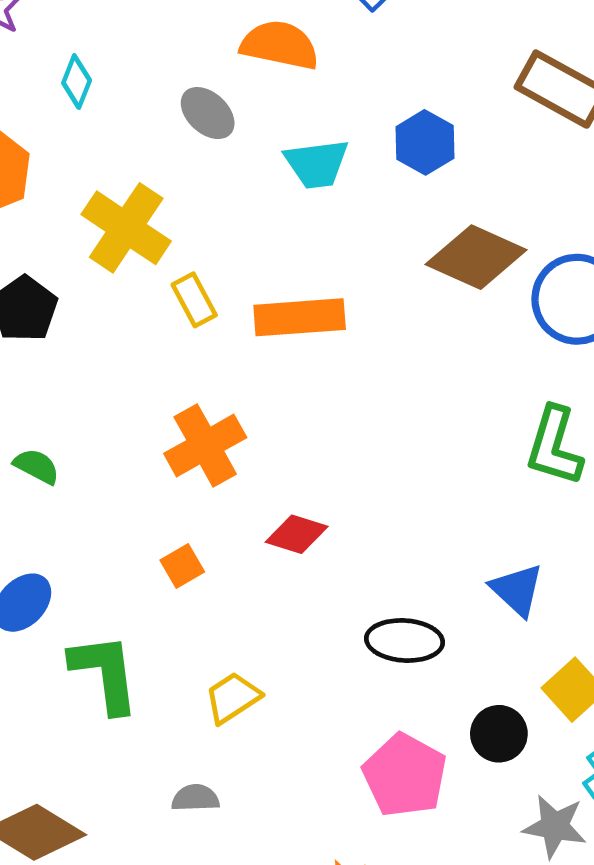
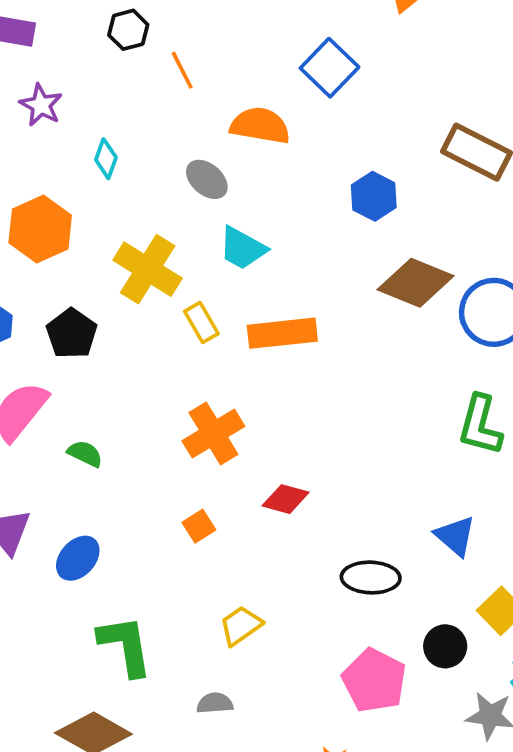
cyan trapezoid: (317, 164) -> (243, 248), moved, turned 38
green L-shape: (105, 673) -> (125, 646), moved

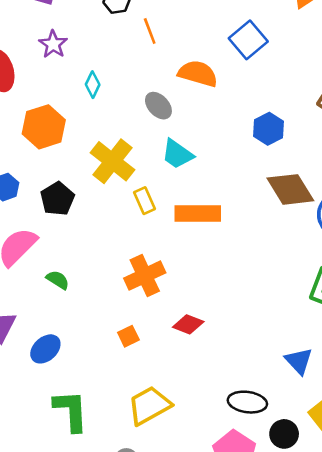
brown diamond: (416, 283) -> (290, 189), turned 30
black ellipse: (371, 577) -> (247, 402), moved
yellow trapezoid: (241, 626) -> (149, 405), size x1.5

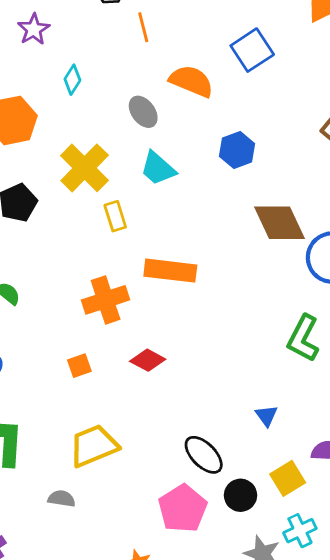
blue hexagon: (269, 129) -> (237, 150), moved
orange rectangle: (198, 214) -> (170, 271), moved
blue triangle: (299, 361) -> (266, 416), size x0.7
black ellipse: (247, 402) -> (204, 455), turned 30

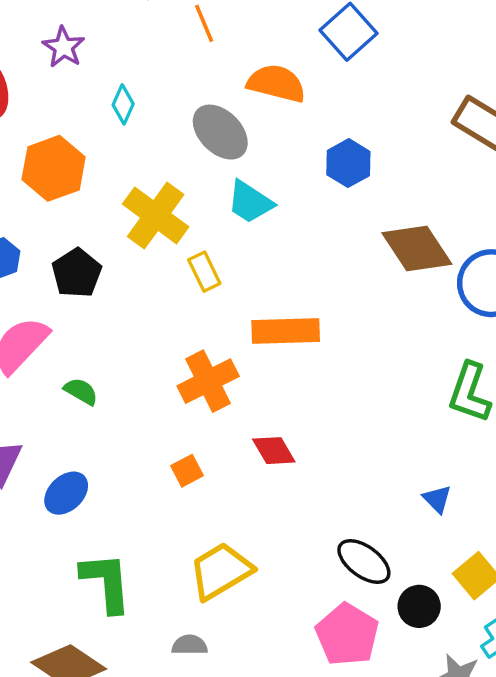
gray ellipse: (143, 112) -> (220, 132), size x1.4
red diamond: (148, 360) -> (274, 451), turned 40

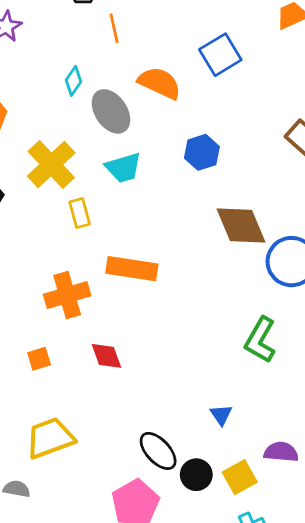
cyan diamond: (123, 104) -> (74, 81), moved
cyan trapezoid: (250, 202) -> (123, 168), turned -60
black circle: (419, 606) -> (196, 475), moved

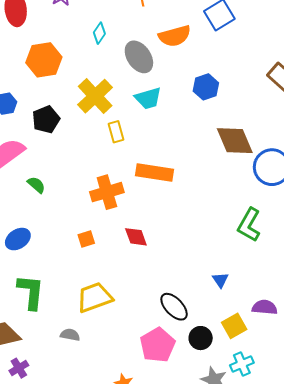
cyan diamond: (74, 81) -> (99, 33), moved
orange semicircle: (159, 83) -> (175, 36), turned 140
black circle: (196, 475) -> (201, 338), moved

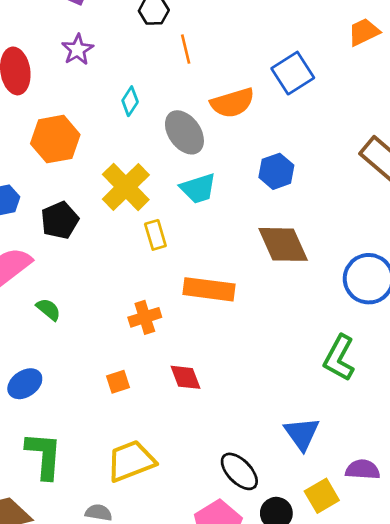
brown diamond: (235, 141) -> (283, 244), moved
orange cross: (107, 192) -> (145, 317), size x0.7
blue triangle: (220, 280) -> (302, 434), size x1.6

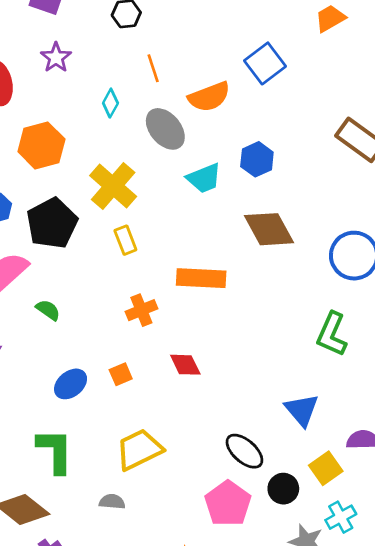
orange line: (186, 49) -> (153, 68), moved
cyan trapezoid: (198, 188) -> (204, 178), moved
black pentagon: (60, 220) -> (52, 223), size x1.4
yellow rectangle: (155, 235) -> (125, 240), moved
blue ellipse: (25, 384) -> (71, 384), moved

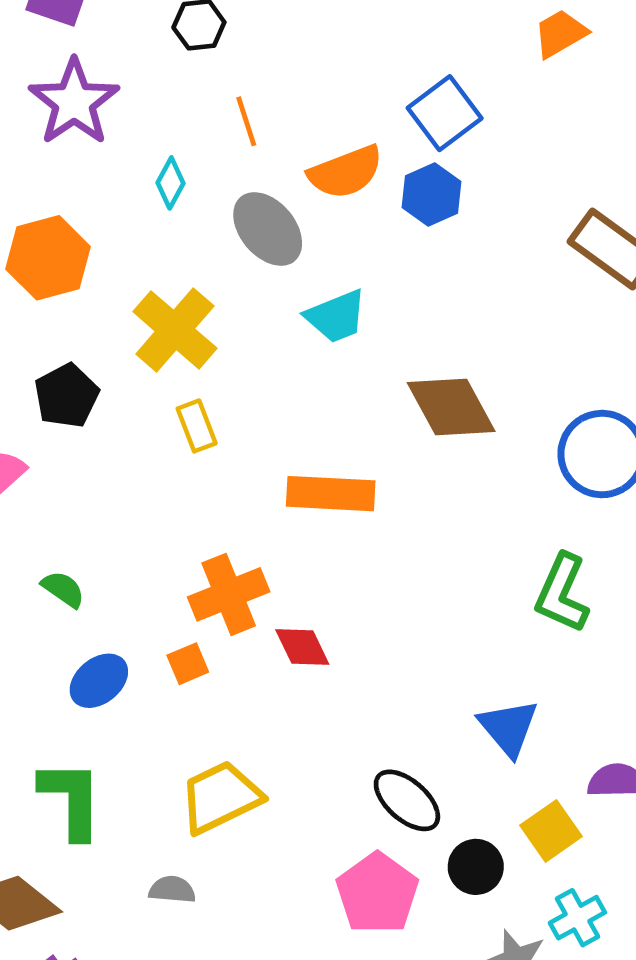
purple star: (56, 57) -> (74, 102), size x1.6
blue hexagon: (257, 159) -> (432, 195), moved
black pentagon: (52, 223) -> (67, 396), size x0.7
green semicircle: (48, 310) -> (63, 589), moved
orange cross: (141, 310) -> (229, 594), moved, size x1.4

